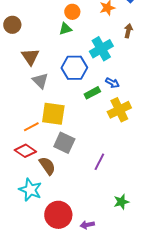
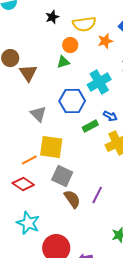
brown triangle: (30, 57) -> (28, 73), moved
brown semicircle: (47, 166) -> (72, 199), moved

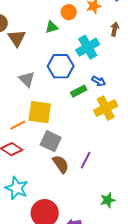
orange circle: (70, 45) -> (69, 12), moved

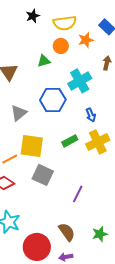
gray triangle: (27, 79) -> (19, 113), turned 36
blue arrow: (99, 81) -> (91, 115), turned 40
green rectangle: (79, 91) -> (70, 141), moved
brown semicircle: (61, 164) -> (67, 232), moved

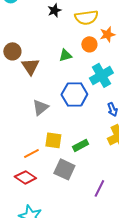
orange circle: (61, 46) -> (89, 44), moved
green rectangle: (70, 141) -> (80, 145), moved
yellow square: (32, 146) -> (53, 140), size x0.7

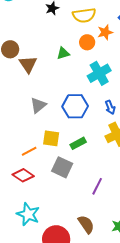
blue hexagon: (74, 94) -> (75, 106), moved

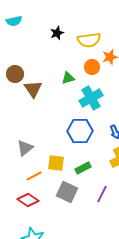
cyan cross: (99, 73) -> (91, 98), moved
gray triangle: (38, 105) -> (25, 148), moved
purple line: (97, 186) -> (102, 194), moved

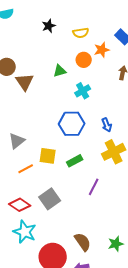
yellow semicircle: (89, 40) -> (81, 33), size x0.7
cyan cross: (91, 98) -> (83, 91), size x0.7
gray square: (67, 192) -> (50, 199), moved, turned 30
red diamond: (28, 200) -> (20, 205), moved

